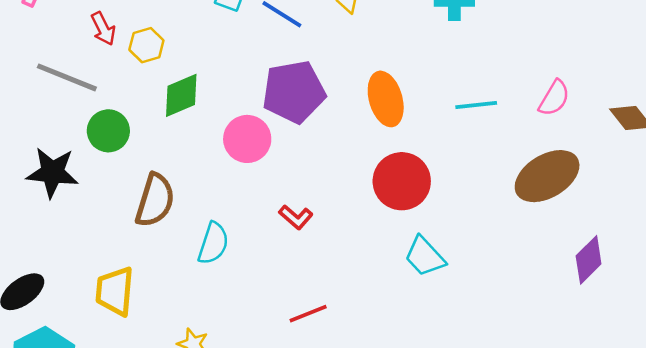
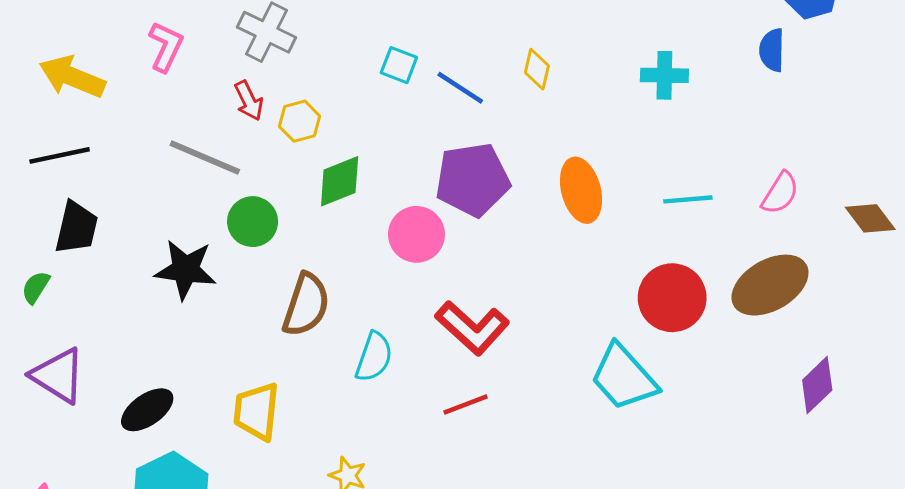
red circle: (402, 181) -> (672, 298), moved
red L-shape: (296, 217) -> (472, 328), size x1.8
cyan trapezoid: (425, 257) -> (624, 377), size x1.4
red line: (308, 314) -> (465, 405), moved

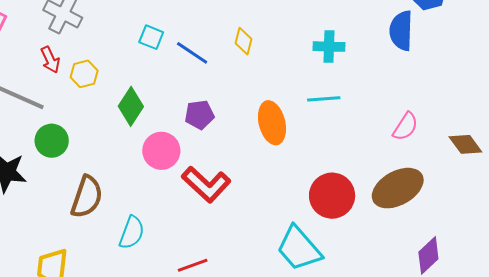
blue semicircle: (772, 50) -> (401, 31), size x1.4
purple pentagon: (473, 180) -> (199, 115), size x0.6
green diamond: (340, 181) -> (131, 106), moved, turned -36
cyan line: (688, 199) -> (324, 99), moved
red L-shape: (472, 328) -> (206, 184), moved

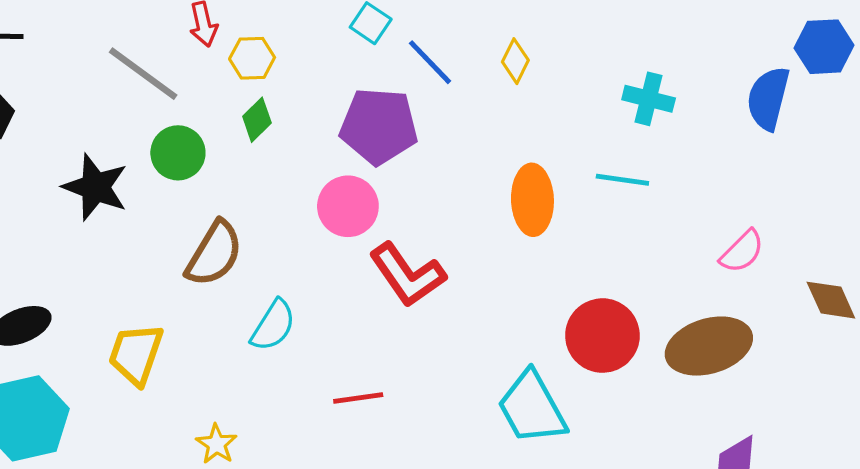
green diamond: (131, 106) -> (257, 120), moved, size x0.7
purple pentagon: (199, 115) -> (379, 126), moved, size x1.6

